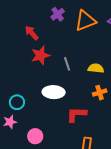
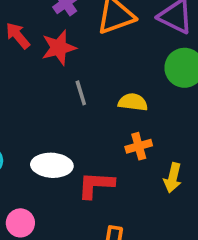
red star: (40, 55) -> (59, 48), moved
white ellipse: (54, 92) -> (52, 165), moved

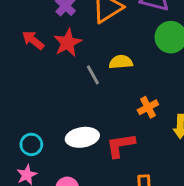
yellow semicircle: (133, 102) -> (121, 62), moved

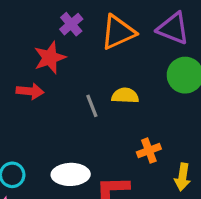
red arrow: (33, 40) -> (30, 91), moved, turned 140
red star: (68, 43) -> (50, 58), moved

